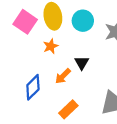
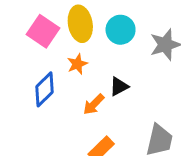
black triangle: (82, 63) -> (119, 86), turned 32
blue diamond: (33, 87) -> (44, 89), moved

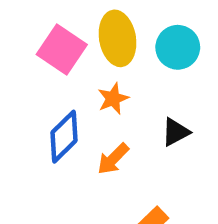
orange arrow: (94, 104) -> (113, 159), moved

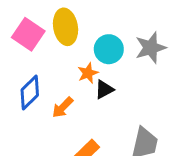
cyan circle: (178, 47) -> (109, 49), moved
orange star: (113, 99) -> (88, 73), moved

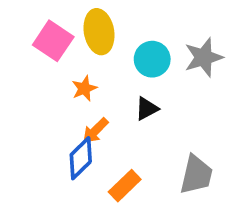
orange star: (88, 73) -> (84, 88), moved
blue diamond: (30, 92) -> (81, 158), moved

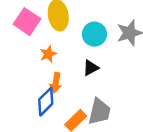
orange arrow: (95, 131) -> (56, 83), turned -36
gray trapezoid: (196, 175) -> (99, 112), moved

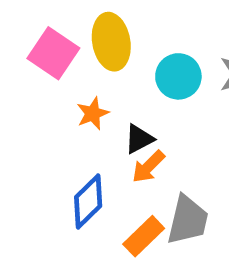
black triangle: (91, 68) -> (139, 139), moved
orange arrow: (56, 83) -> (148, 167), moved, turned 36

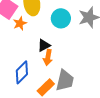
orange star: (93, 113) -> (20, 23), moved
orange arrow: (148, 167) -> (48, 57), turned -35

